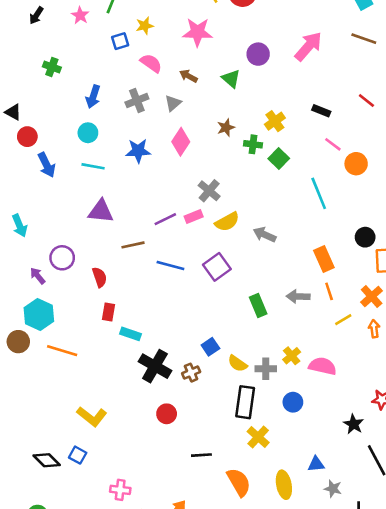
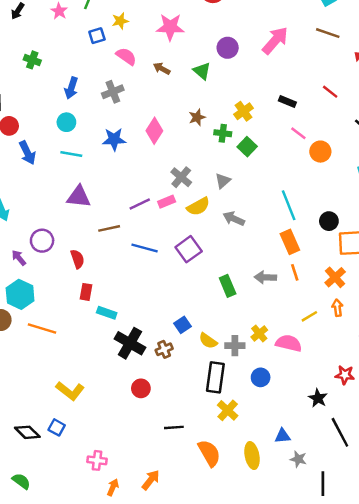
gray triangle: (173, 103) -> (223, 181), moved
cyan line: (319, 193) -> (289, 205), moved
yellow line: (343, 320) -> (309, 316), moved

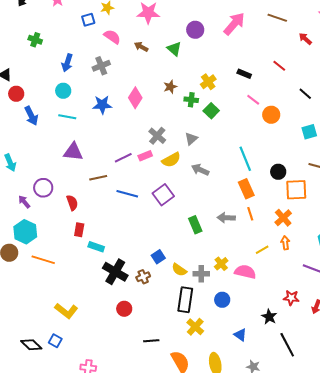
blue triangle: (283, 436) -> (240, 335), moved, turned 40

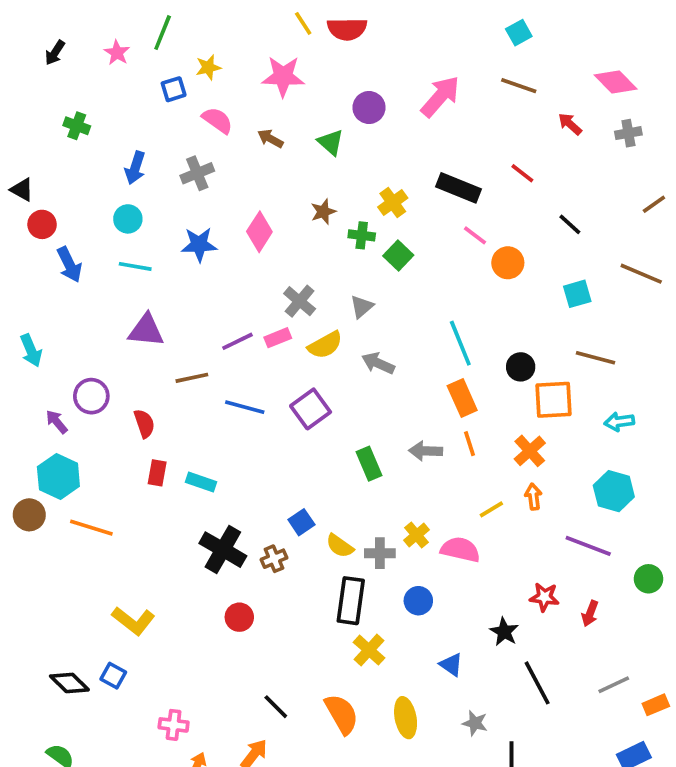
black rectangle: (244, 74) -> (459, 188), size x1.6
cyan rectangle: (96, 247) -> (201, 482), moved
black line: (151, 341) -> (276, 707), moved, turned 49

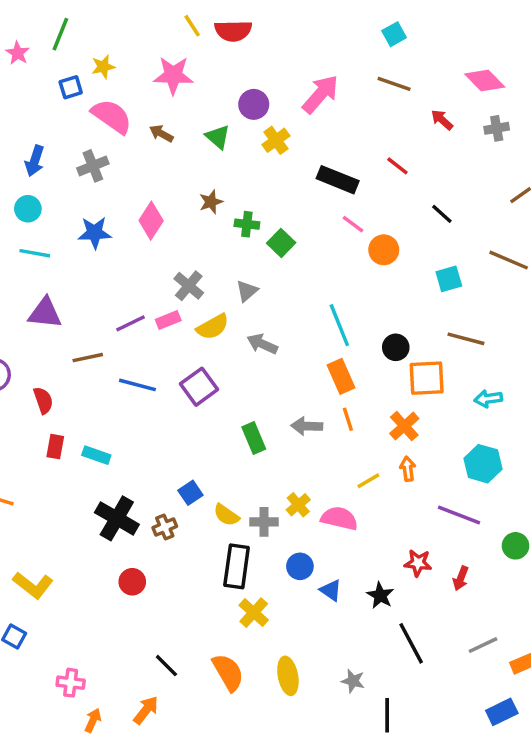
pink semicircle: (217, 120) -> (112, 116), size x1.4
yellow cross: (393, 202) -> (276, 140), moved
blue triangle: (451, 665) -> (331, 590), moved

